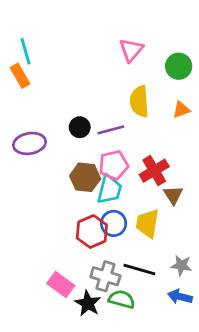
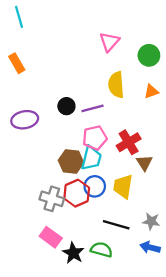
cyan line: (25, 51) -> (19, 17), moved
brown hexagon: (85, 177) -> (71, 162), moved
gray cross: (105, 276) -> (52, 199), moved

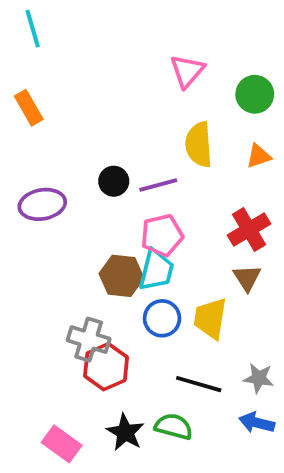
red cross: (129, 142) -> (249, 229), moved
red hexagon: (77, 193) -> (106, 367), moved
pink rectangle: (51, 237) -> (62, 444), moved

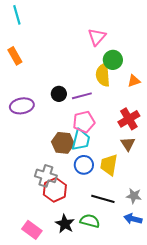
green circle: (255, 94) -> (113, 60), moved

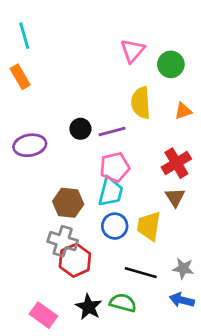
cyan line: (17, 15) -> (24, 36), moved
green circle: (113, 60) -> (171, 64), moved
brown hexagon: (63, 143) -> (68, 203), moved

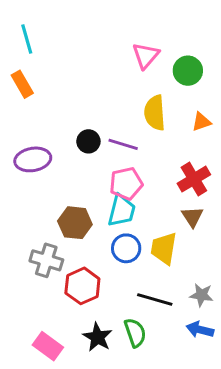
purple line: (112, 132) -> (123, 144), turned 32
gray cross: (63, 241) -> (46, 260), moved
green semicircle: (123, 303) -> (135, 333), turned 56

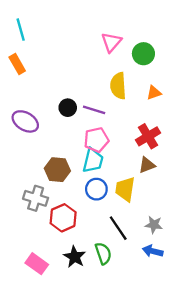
purple ellipse: (33, 159) -> (25, 121), turned 40
brown triangle: (192, 217) -> (147, 165), turned 42
black line: (155, 299) -> (118, 228), turned 40

